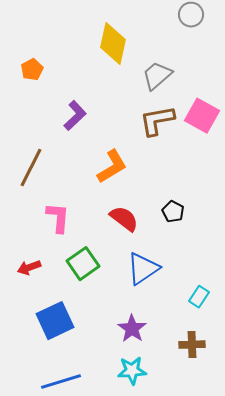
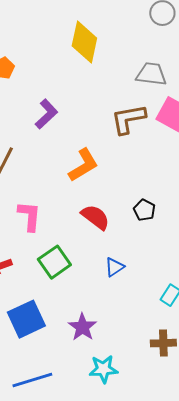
gray trapezoid: (157, 76) -> (151, 74), moved, turned 48
blue triangle: (143, 269) -> (114, 267), size x0.6
purple star: (132, 329) -> (82, 327), moved

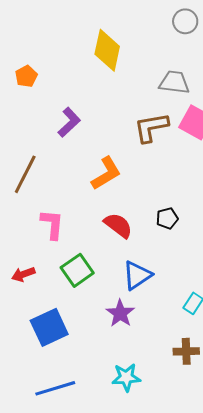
black pentagon: (144, 210) -> (167, 218), turned 30
blue triangle: (114, 267) -> (137, 275), size x1.5
purple star: (82, 327) -> (120, 313), moved

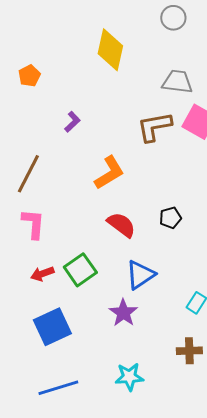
gray circle: (185, 21) -> (173, 18), moved
purple L-shape: (69, 122) -> (72, 122), size x0.7
pink L-shape: (52, 224) -> (33, 224), moved
red arrow: (23, 274) -> (42, 274), moved

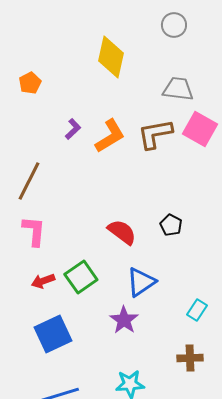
orange L-shape: (109, 173) -> (110, 136), moved
black pentagon: (170, 218) -> (171, 225), turned -30

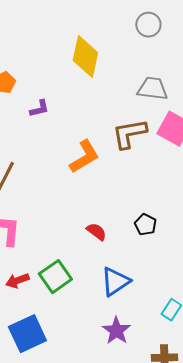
purple L-shape: (73, 129) -> (39, 109), moved, turned 30
orange L-shape: (110, 136) -> (84, 157), moved
red semicircle: (122, 232) -> (96, 232), size x0.7
purple star: (124, 320) -> (116, 331), moved

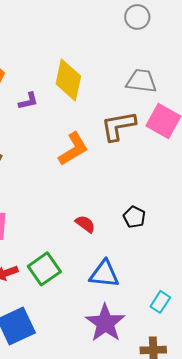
yellow diamond: (85, 57) -> (68, 80), moved
blue triangle: (115, 282) -> (104, 274), turned 40
purple star: (116, 331) -> (105, 323), size x1.4

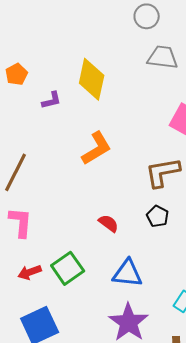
gray circle: (137, 17) -> (147, 16), moved
gray trapezoid: (141, 81) -> (163, 57), moved
brown L-shape: (118, 126) -> (163, 172), moved

